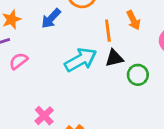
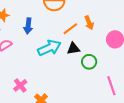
blue arrow: (51, 18) -> (28, 26), moved, turned -42
orange line: (108, 31) -> (70, 29), turned 56

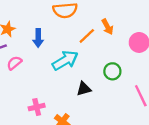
black triangle: (73, 49) -> (84, 89), moved
pink cross: (20, 85) -> (37, 107), turned 32

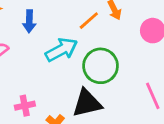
green circle: (112, 71) -> (101, 66), moved, size x1.6
black triangle: (84, 89) -> (87, 103), moved, size x1.6

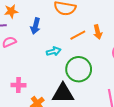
cyan arrow: (61, 50) -> (54, 51), size x0.6

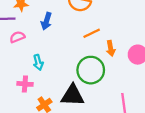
orange arrow: (98, 32) -> (111, 48), moved
cyan arrow: (54, 51) -> (38, 62), moved, turned 88

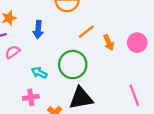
cyan arrow: (38, 62) -> (39, 73), turned 144
green circle: (91, 70) -> (73, 65), moved

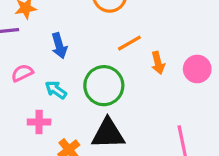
blue arrow: (38, 30) -> (59, 46), moved, turned -30
pink semicircle: (13, 52) -> (22, 73), moved

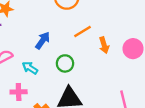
blue arrow: (59, 46) -> (43, 40), moved, turned -126
green circle: (104, 86) -> (65, 63), size x0.6

